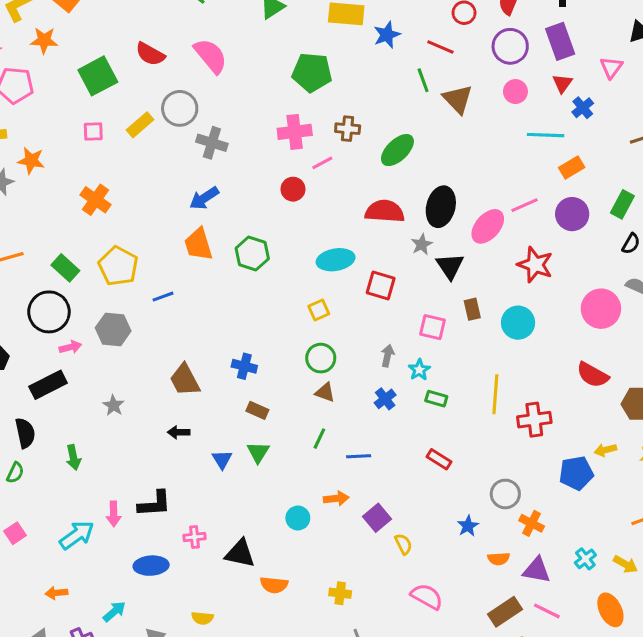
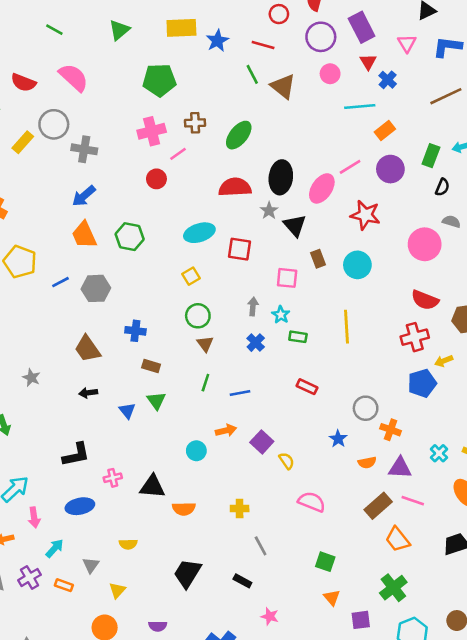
gray hexagon: (113, 329) -> (96, 288), moved
brown triangle: (325, 392) -> (205, 344), turned 42
red cross: (534, 420) -> (415, 337), moved
pink arrow: (114, 514) -> (34, 517), moved

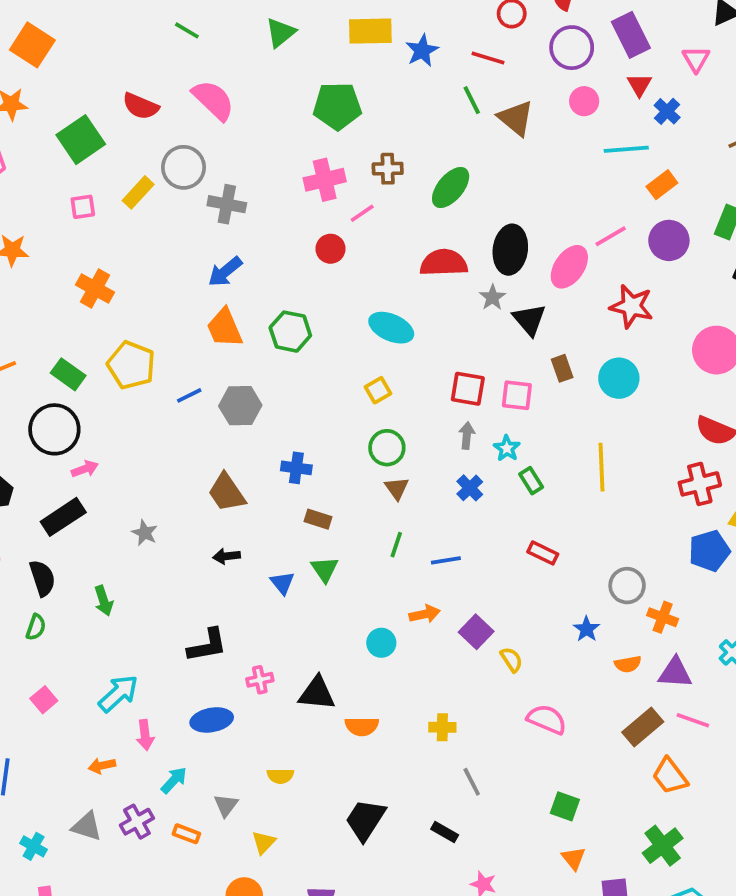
cyan ellipse: (199, 233) -> (391, 328), turned 40
red square: (240, 249) -> (468, 389), moved
green rectangle: (298, 337) -> (531, 481), turned 48

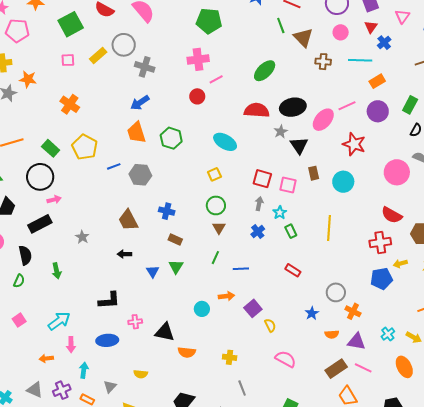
brown cross: (388, 169) -> (323, 62), moved
black ellipse: (510, 250) -> (293, 107), turned 65
cyan arrow: (174, 780) -> (84, 370), turned -42

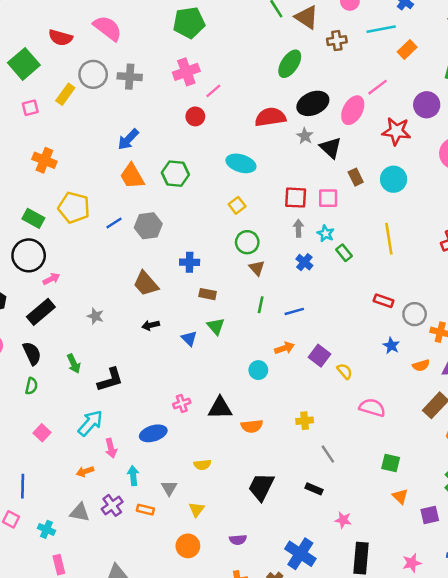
gray cross: (145, 67) -> (130, 77), moved
green ellipse: (265, 71) -> (290, 64), moved
purple circle: (378, 111) -> (427, 105), moved
red rectangle: (293, 270) -> (384, 301), moved
black L-shape: (109, 300) -> (110, 380), moved

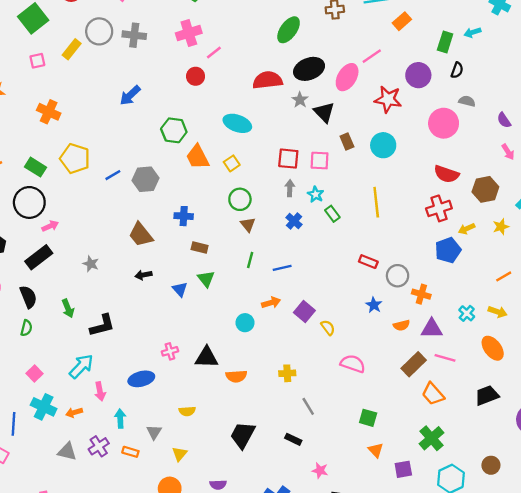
orange trapezoid: (132, 176) -> (198, 157), moved
cyan cross: (46, 529) -> (44, 407), moved, size x1.5

